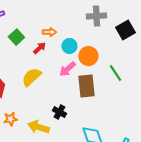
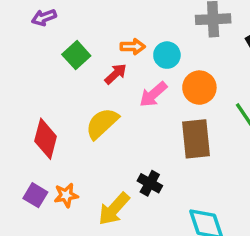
cyan circle: (69, 46) -> (167, 55), moved
pink arrow: (67, 69) -> (153, 94), moved
yellow arrow: (38, 127) -> (114, 209), turned -65

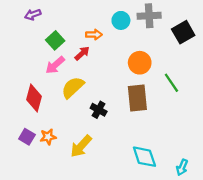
cyan circle: (167, 55) -> (121, 20), moved
pink arrow: (153, 94) -> (55, 65), moved
black cross: (150, 183) -> (99, 110), moved

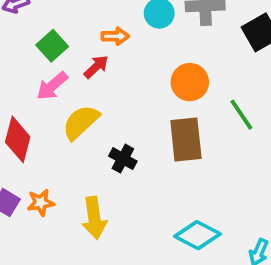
yellow arrow: (81, 146) -> (94, 218), turned -50
cyan diamond: (144, 157) -> (197, 235), turned -44

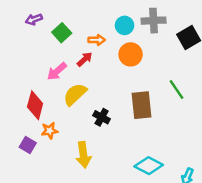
green square: (52, 46) -> (62, 33), moved
orange circle: (190, 82) -> (131, 54), moved
orange star: (41, 203) -> (50, 131), moved

